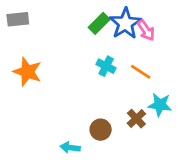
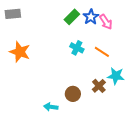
blue star: (125, 23) -> (91, 17), size x0.7

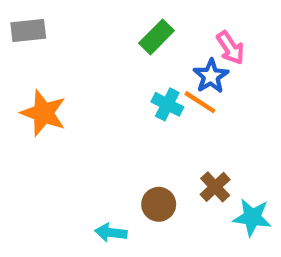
blue star: (91, 17) -> (211, 76), moved
orange line: (102, 52) -> (200, 102), moved
cyan star: (116, 76) -> (252, 217), moved

